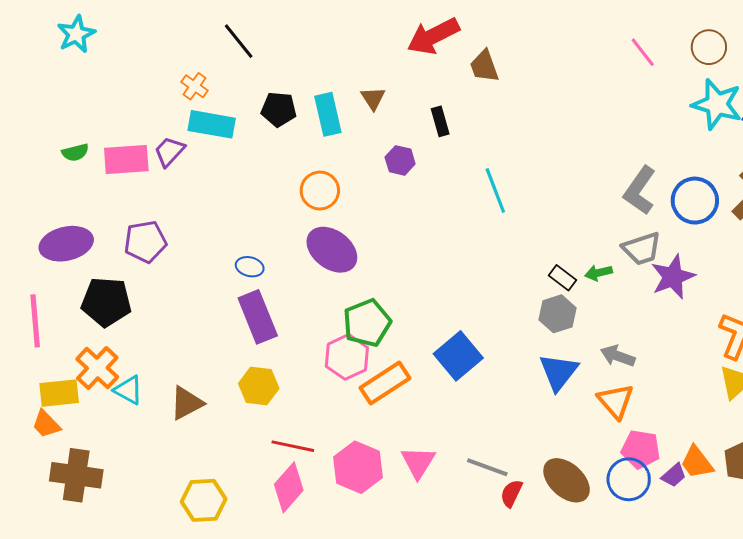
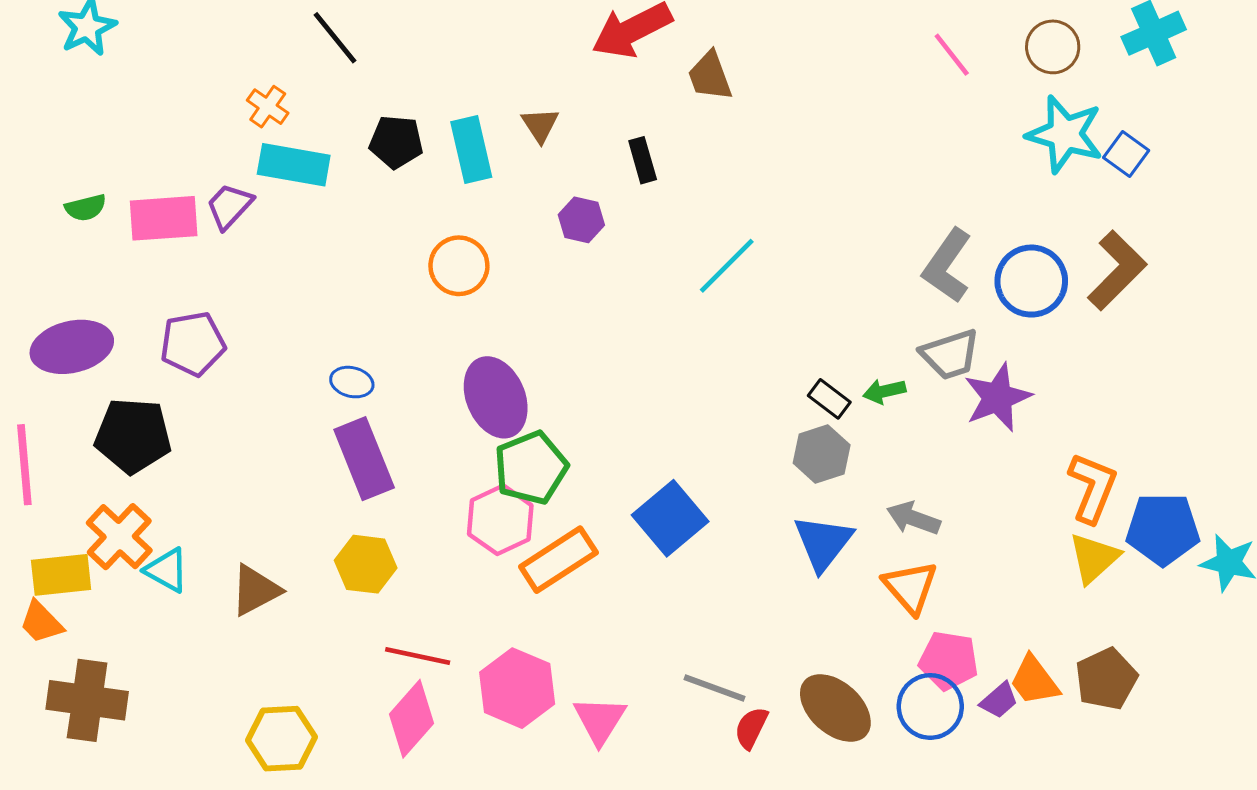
cyan line: (495, 191) -> (727, 266), turned 66
purple ellipse: (332, 250) -> (496, 397), moved, turned 30
pink triangle: (418, 462) -> (600, 720), moved

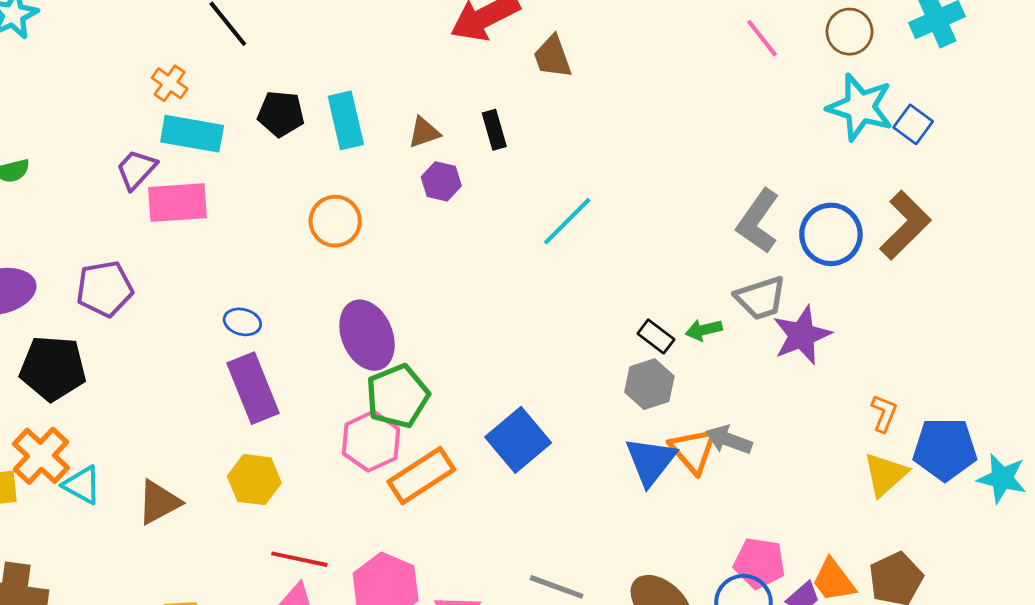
brown triangle: (540, 125) -> (424, 132), moved, turned 44
pink rectangle: (164, 218) -> (177, 203), moved
orange L-shape: (1092, 488) -> (884, 413), size x0.6
orange triangle: (910, 587) -> (693, 450), moved

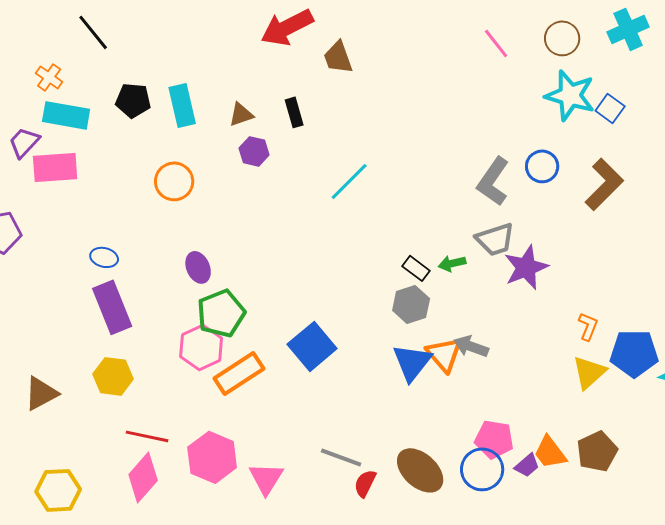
blue circle: (831, 234) -> (542, 166), moved, size x0.7
purple ellipse: (367, 335) -> (198, 267), size x0.6

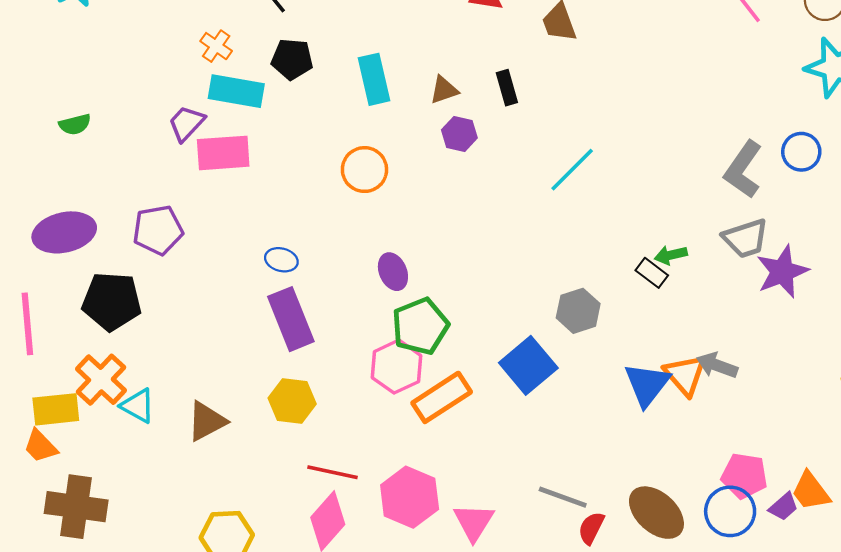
black pentagon: (133, 100) -> (292, 59), moved
green arrow: (452, 263) -> (671, 255), moved
gray hexagon: (411, 304) -> (578, 311), moved

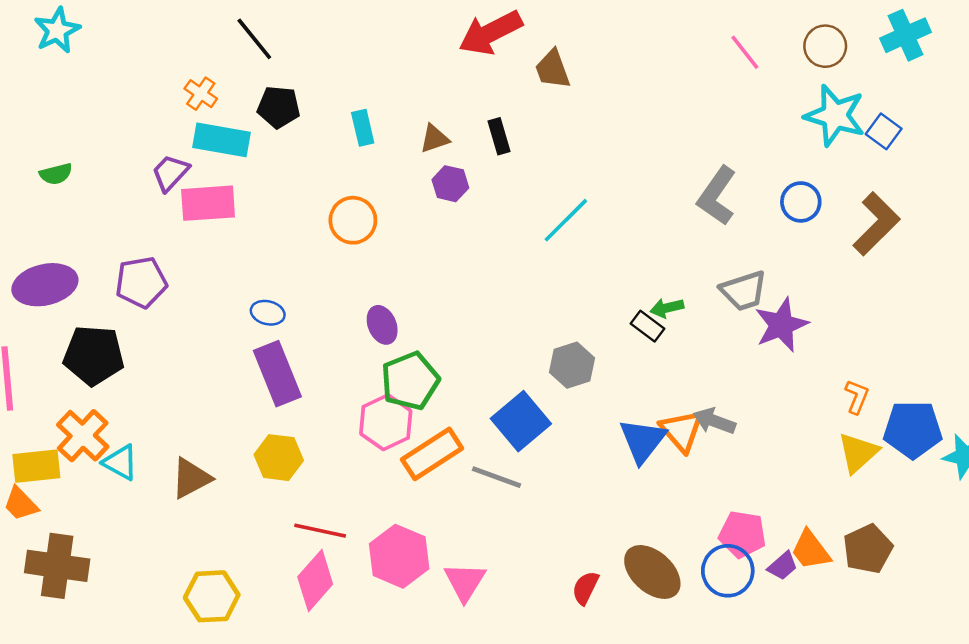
cyan rectangle: (374, 79) -> (363, 128), size x0.7
gray L-shape: (743, 170) -> (717, 196), moved
gray line: (563, 497) -> (497, 477), moved

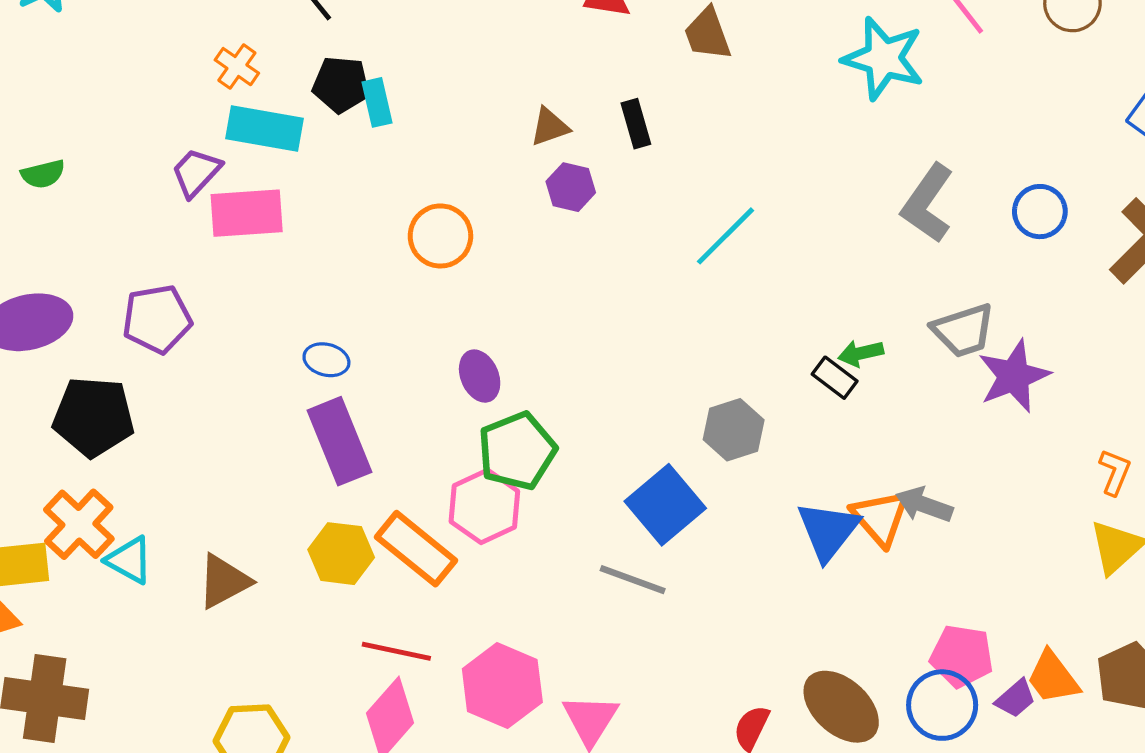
cyan star: (835, 116) -> (883, 58), moved
cyan rectangle: (363, 128) -> (377, 102), moved
orange rectangle: (432, 454) -> (416, 549), moved, turned 72

